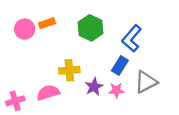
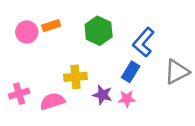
gray triangle: (146, 82) -> (177, 72), moved
purple star: (94, 87) -> (102, 95), turned -30
pink cross: (15, 101) -> (19, 94), moved

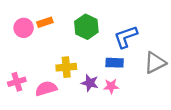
blue L-shape: (143, 42) -> (126, 37), turned 30
blue rectangle: (131, 72) -> (115, 63), turned 60

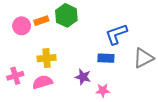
green hexagon: (86, 27) -> (66, 15), moved
yellow cross: (66, 67) -> (47, 58), moved
pink star: (111, 86) -> (103, 90), moved

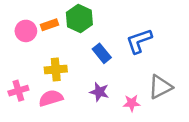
blue rectangle: (106, 58) -> (102, 53), moved, turned 49
gray triangle: (143, 58) -> (160, 87), moved
pink star: (103, 90) -> (132, 103), moved

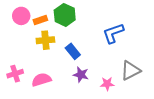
pink circle: (26, 31) -> (21, 16), moved
blue rectangle: (102, 53) -> (73, 51), moved
yellow cross: (56, 69) -> (45, 40), moved

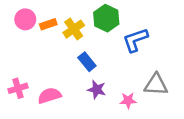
green hexagon: (65, 15) -> (106, 18), moved
yellow cross: (45, 40) -> (74, 29), moved, turned -30
gray triangle: (130, 71) -> (156, 85), turned 30

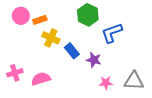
yellow cross: (74, 29) -> (51, 38), moved, turned -30
gray triangle: (156, 85) -> (134, 81), moved
purple star: (97, 90) -> (94, 60), moved

